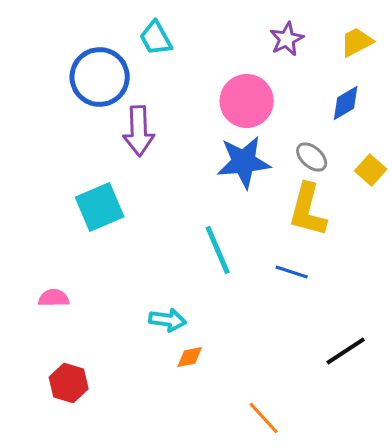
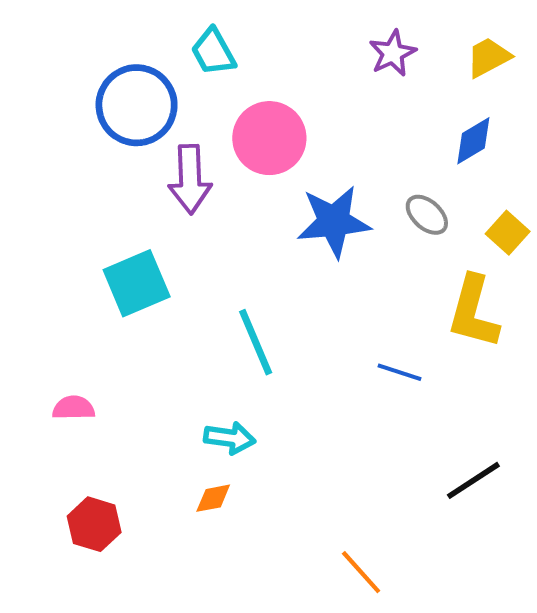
pink circle: (247, 101) -> (269, 138), moved
yellow L-shape: (308, 210) -> (473, 312), moved
cyan line: (218, 250) -> (256, 342), moved
orange diamond: (190, 357) -> (213, 498), moved

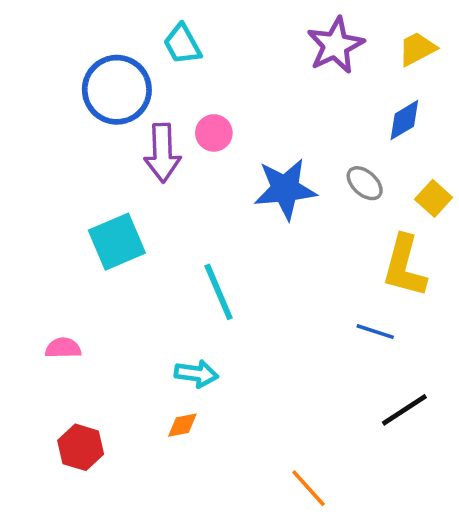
purple star: (393, 53) -> (335, 45), size x1.4
pink circle: (269, 138) -> (214, 133), moved, size x0.6
blue line: (399, 372) -> (375, 332), moved

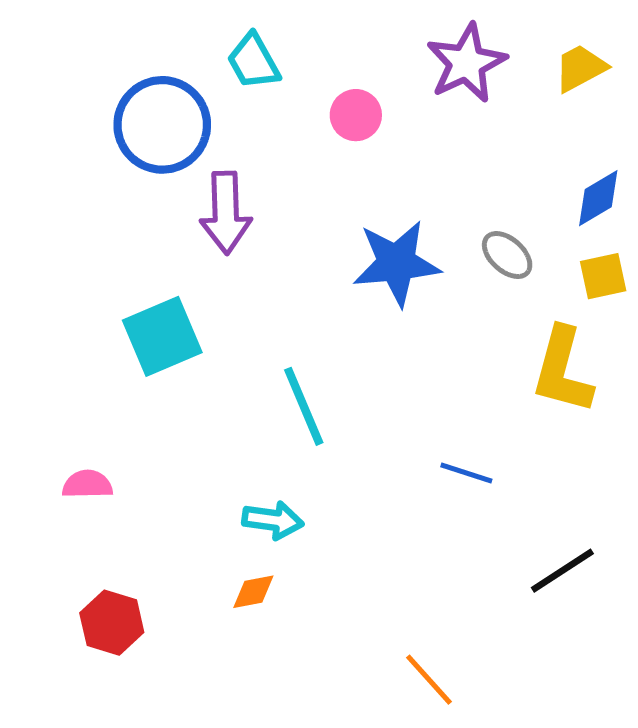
blue diamond: (404, 120) -> (598, 198), moved
pink circle: (214, 133) -> (356, 115), moved
yellow square: (434, 198) -> (603, 276), turned 36
blue line: (375, 332) -> (466, 473), moved

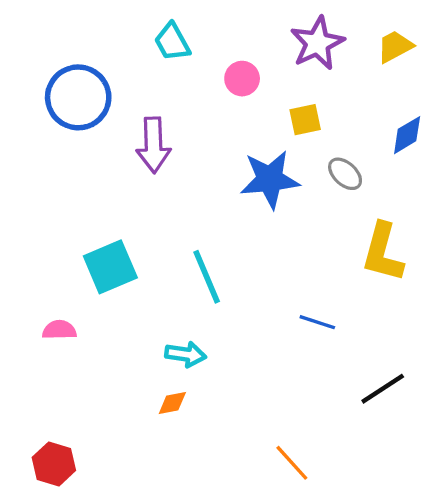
blue circle: (162, 125) -> (78, 97), moved
yellow square: (603, 276) -> (305, 120), moved
cyan square: (162, 336) -> (110, 267), moved
red hexagon: (112, 623) -> (54, 464), moved

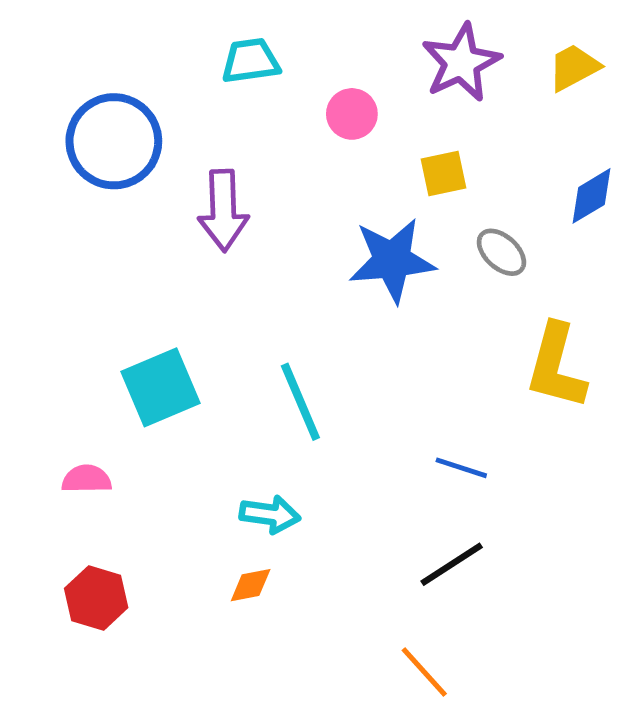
cyan trapezoid: (172, 42) -> (251, 61), turned 111
black line: (383, 389) -> (452, 564), moved
red hexagon: (54, 464) -> (96, 598), moved

